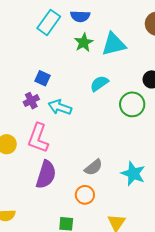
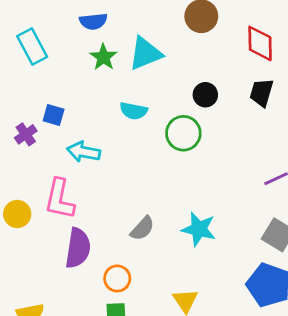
cyan rectangle: (49, 22) -> (32, 46), moved, turned -55
cyan semicircle: (99, 83) -> (134, 111), turned -126
purple cross: (31, 101) -> (26, 134), moved
orange circle: (85, 195) -> (117, 278), moved

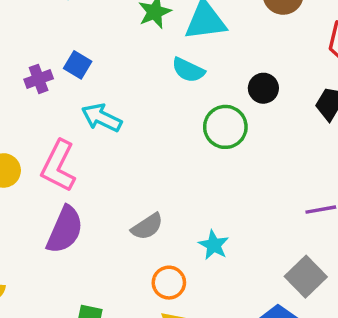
cyan semicircle: (134, 111) -> (188, 70), moved
cyan star: (199, 229) -> (214, 245), size x0.7
orange circle: (117, 278) -> (169, 283), moved

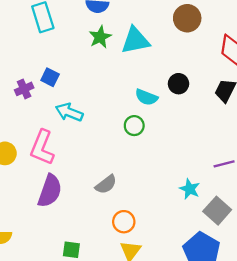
cyan semicircle: (188, 70) -> (146, 97), moved
green circle: (225, 127) -> (134, 126), moved, size x0.7
cyan star: (214, 245) -> (190, 189), moved

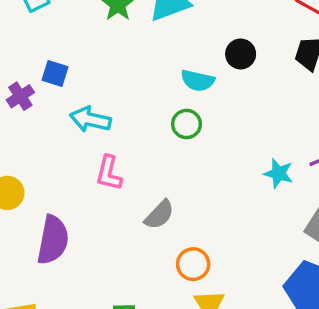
pink L-shape: (42, 148) -> (109, 173), moved, size x0.7
cyan star: (190, 189) -> (279, 173), moved
purple semicircle: (50, 191) -> (53, 240), moved

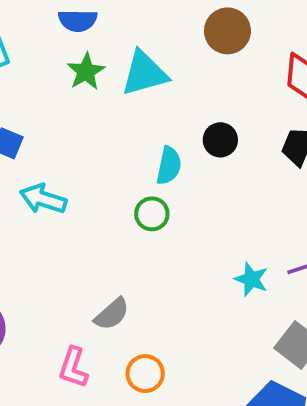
cyan semicircle: (198, 81) -> (169, 166), turned -96
pink L-shape: (109, 173) -> (73, 367), moved

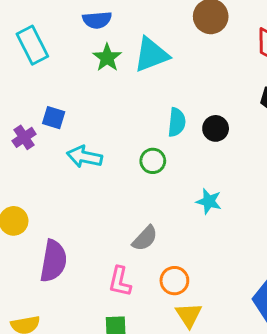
black circle: (220, 140) -> (216, 128), moved
green circle: (152, 214) -> (153, 161), moved
cyan star: (251, 279) -> (209, 201), moved

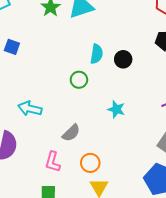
cyan arrow: (84, 157) -> (30, 109), moved

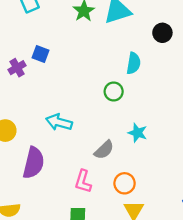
black circle: (123, 59) -> (162, 33), moved
cyan star: (116, 109) -> (138, 133), moved

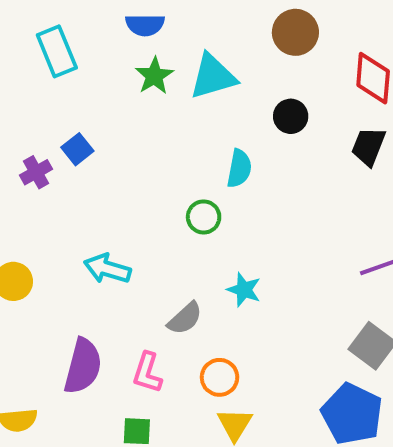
blue square: (40, 54) -> (77, 149), turned 30
purple semicircle: (34, 163) -> (83, 366), moved

